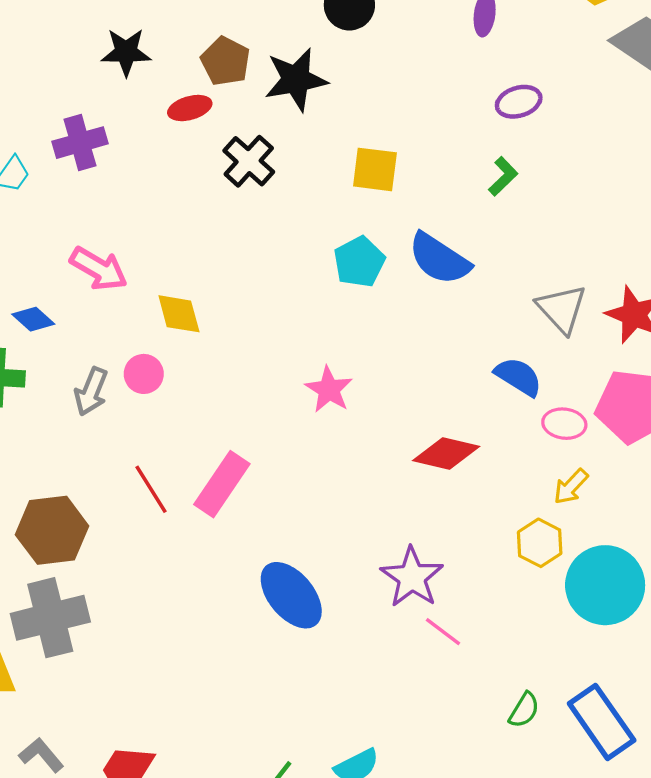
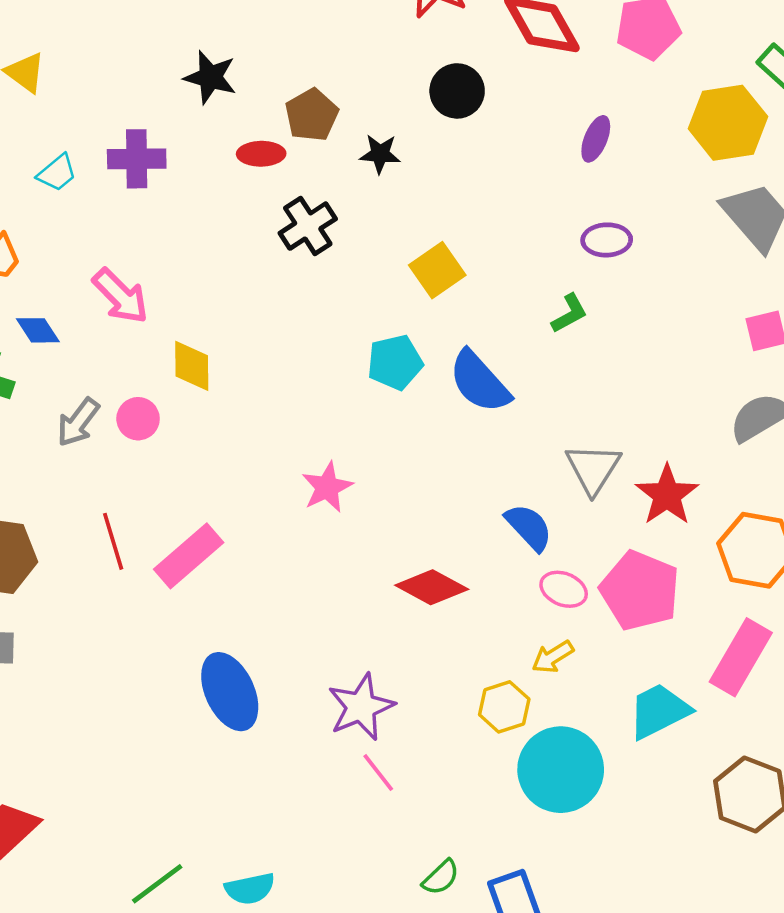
black star: (296, 80) -> (380, 154), size x0.6
yellow square: (375, 169) -> (437, 270), turned 33

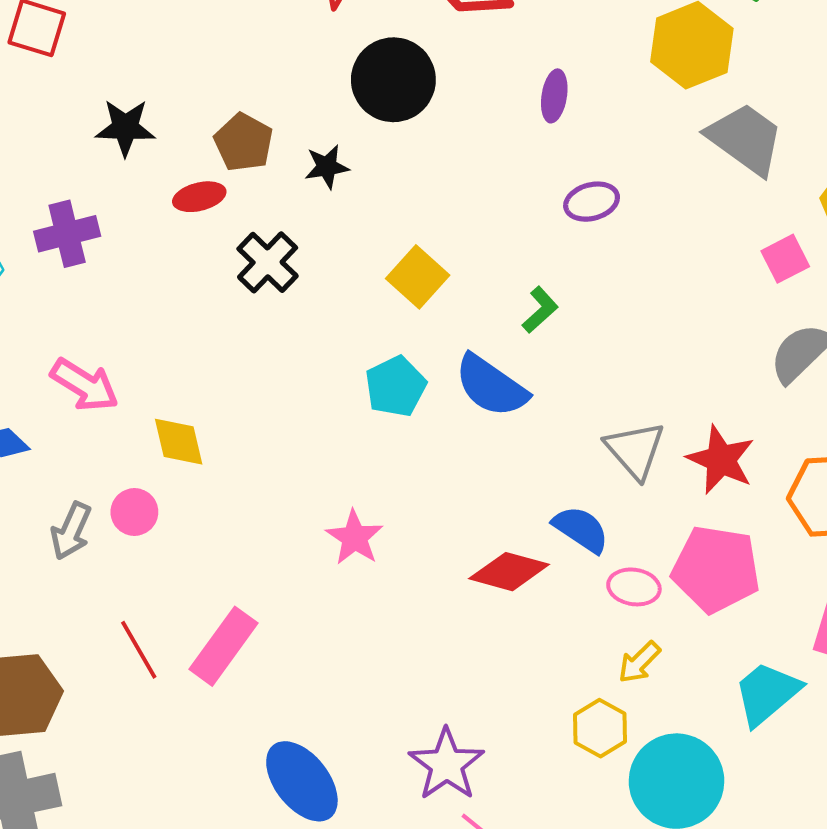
black circle: (457, 91) -> (393, 80), size x1.4
green L-shape: (569, 313) -> (540, 310), moved
red diamond: (432, 587) -> (509, 572), moved

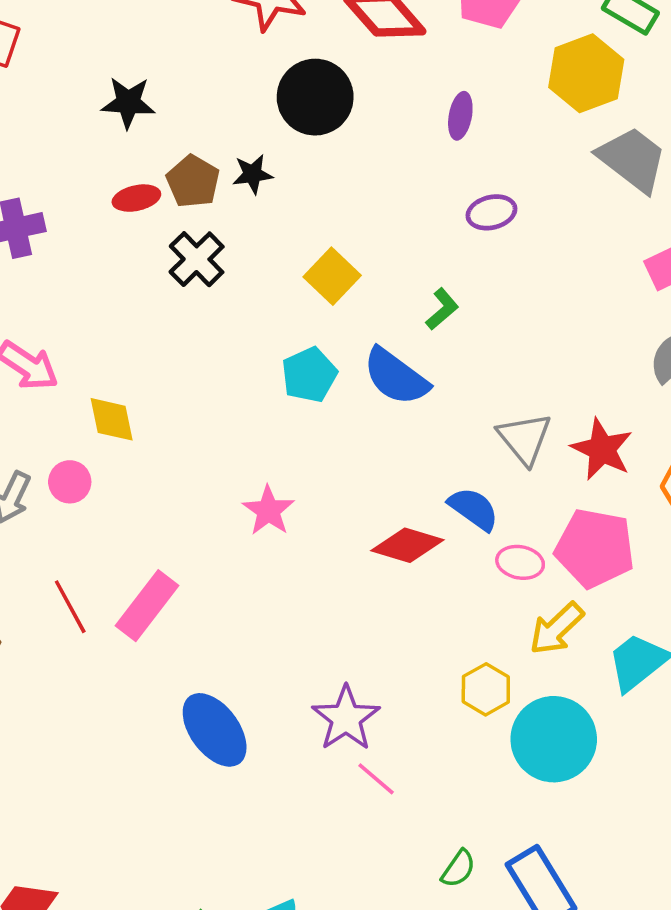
black star: (125, 128) -> (128, 103), moved
brown pentagon: (244, 142) -> (193, 181), moved
yellow arrow: (639, 662) -> (557, 629), moved, size x1.4

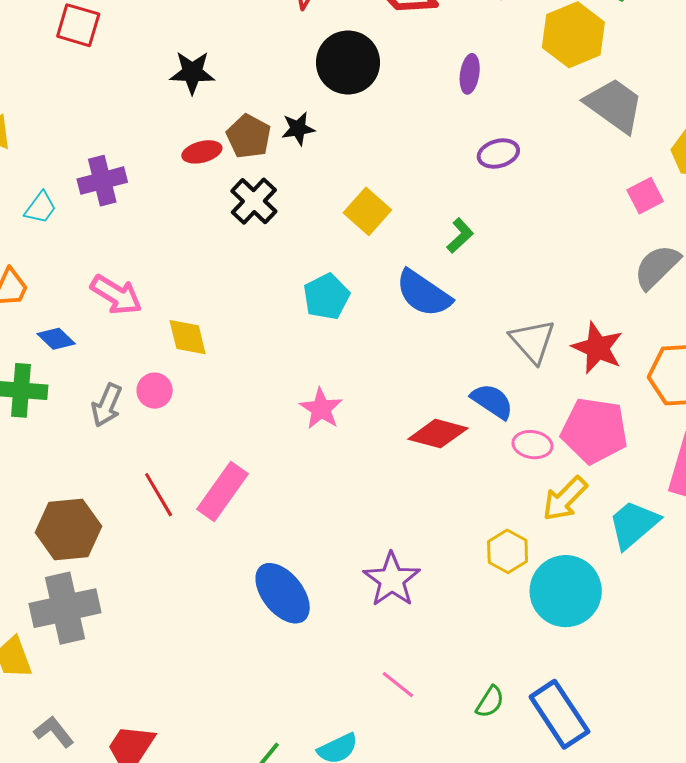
cyan pentagon: (309, 375) -> (326, 297), moved
pink line: (376, 779) -> (398, 685), moved

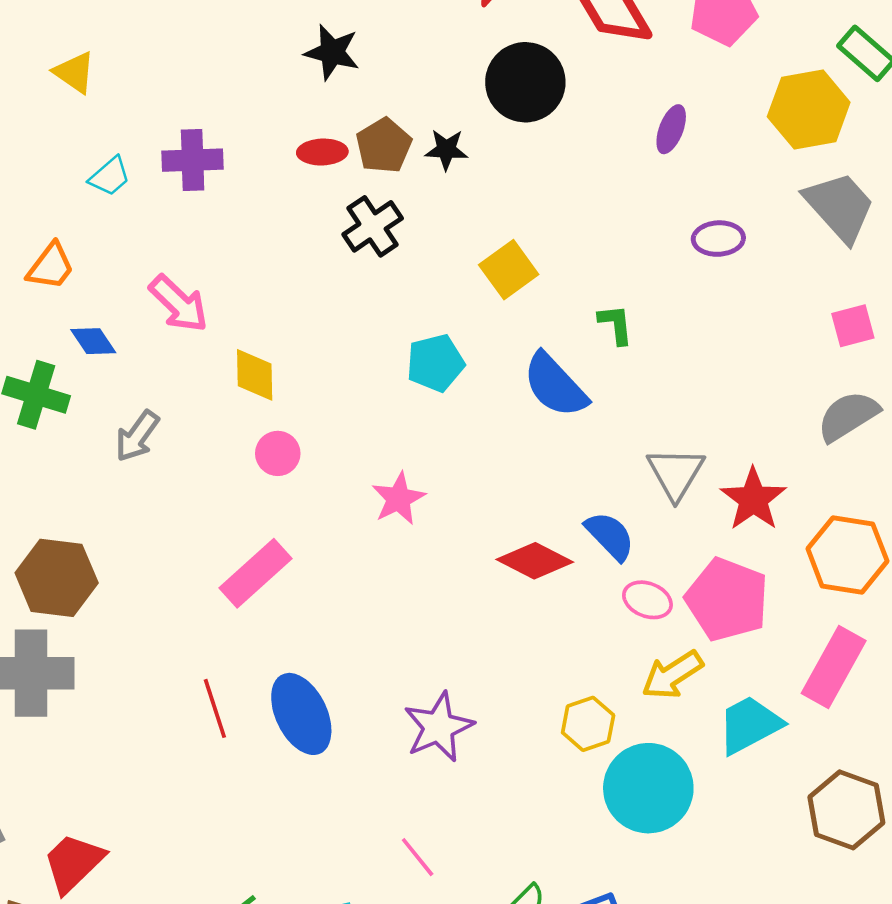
purple ellipse: (498, 154) -> (718, 239), moved
green L-shape: (460, 236) -> (616, 324), turned -66
pink circle: (155, 391) -> (278, 453), moved
red line: (159, 495) -> (215, 708), moved

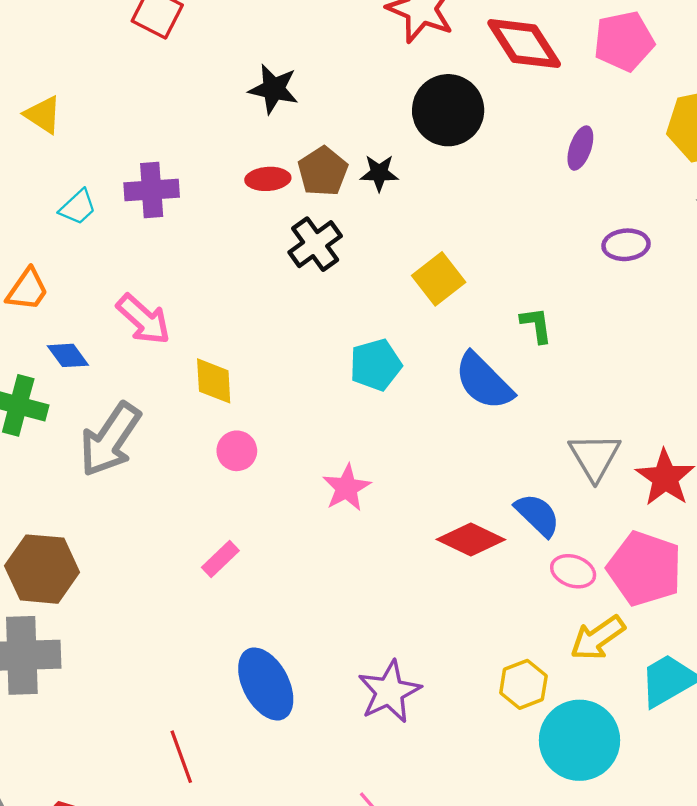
gray arrow: (137, 436) -> (110, 439), size x1.6
pink rectangle: (255, 573) -> (220, 559), size x0.6
red line: (215, 708) -> (181, 757), moved

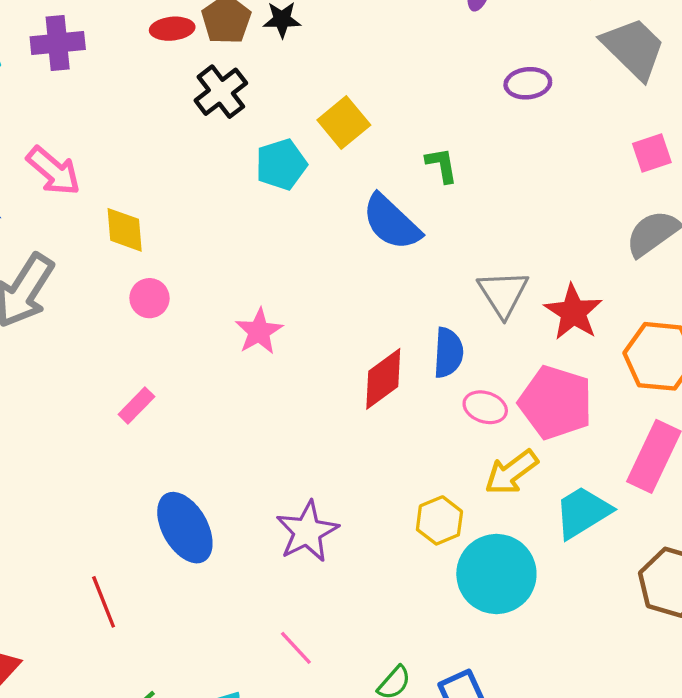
cyan pentagon: (376, 365) -> (281, 164), moved
blue semicircle: (537, 515) -> (448, 353), turned 51
red diamond: (471, 540) -> (383, 379), turned -60

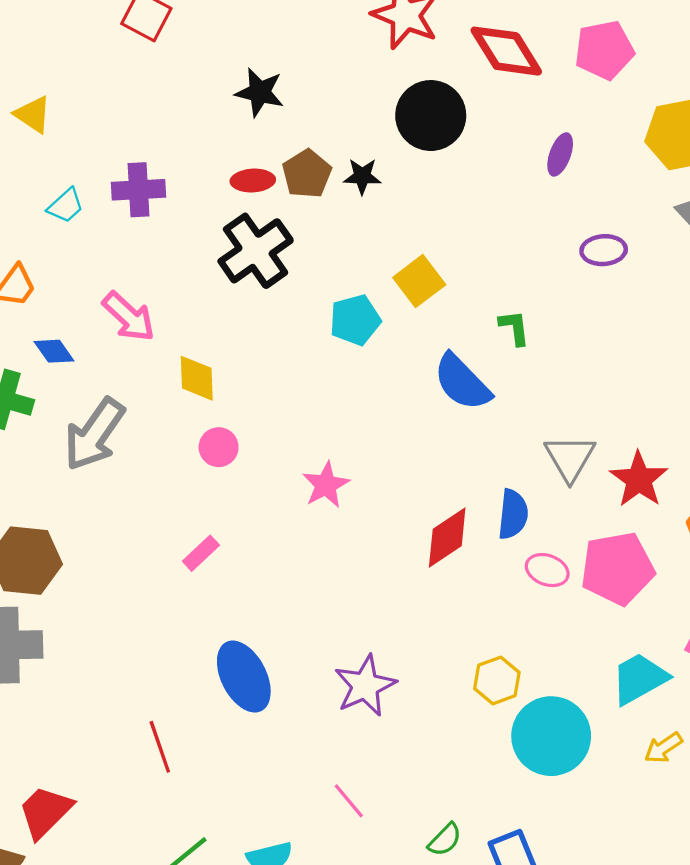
black cross: (221, 92) -> (256, 251), moved, size x1.4
pink pentagon: (556, 403) -> (617, 568), turned -30
yellow arrow: (511, 472) -> (663, 748), moved, size x0.7

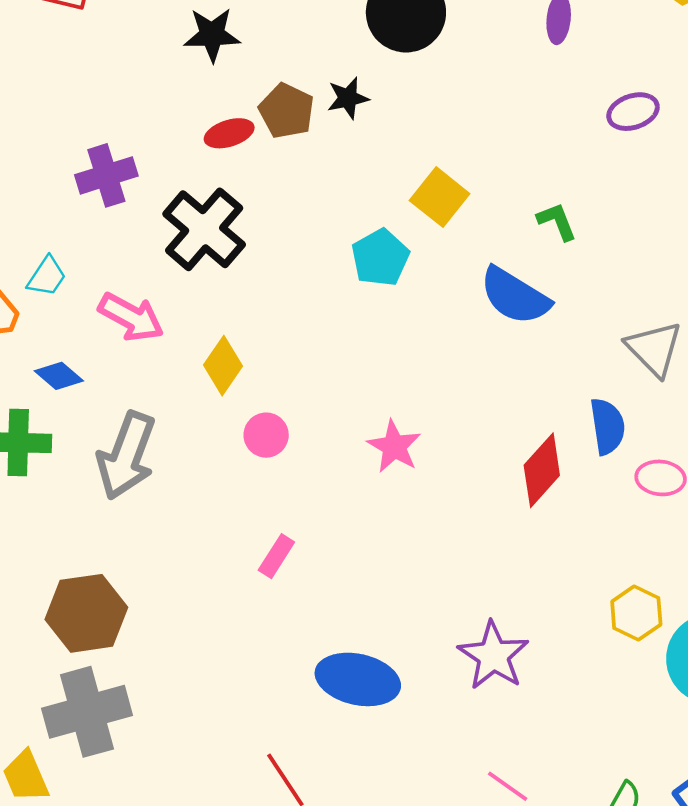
cyan trapezoid: (66, 206) -> (47, 277), moved
black cross: (256, 251) -> (204, 229), moved
yellow diamond: (197, 378) -> (223, 366), turned 51
blue ellipse: (244, 677) -> (358, 679), turned -36

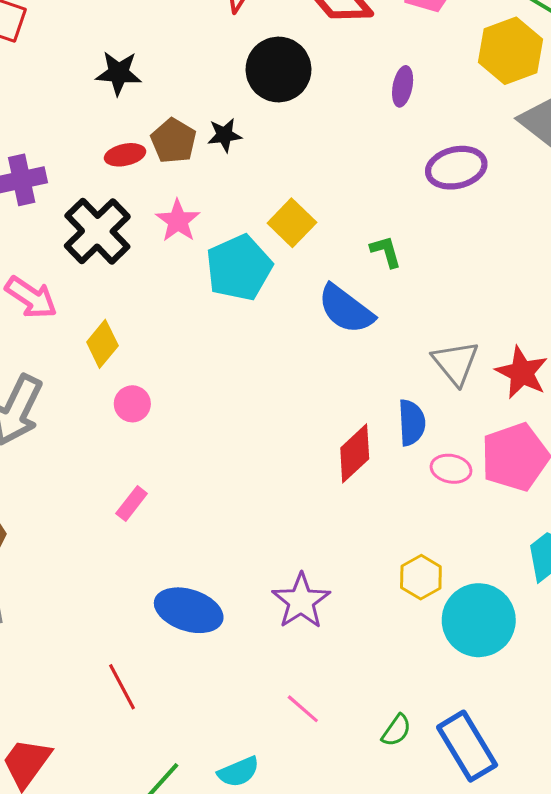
purple ellipse: (633, 112) -> (456, 168), size x1.4
cyan pentagon: (380, 258) -> (239, 268), size x1.4
pink star: (394, 446) -> (178, 221), moved

